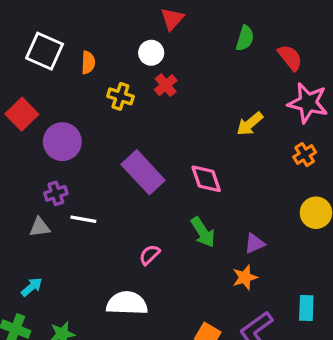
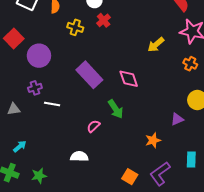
orange cross: (305, 155) -> (190, 64), turned -32
gray triangle: (40, 227) -> (14, 109), moved
green arrow: (203, 232) -> (116, 109), moved
purple triangle: (255, 243) -> (177, 119), moved
white semicircle: (127, 303) -> (79, 156), size x0.7

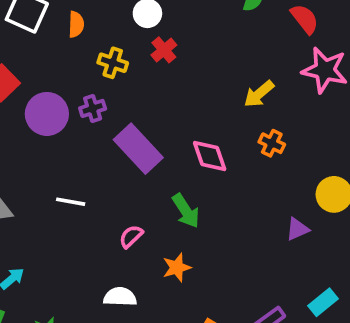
orange cross: (190, 64) -> (272, 143), moved
purple cross: (35, 88) -> (93, 108), moved
pink semicircle: (93, 126) -> (131, 236), moved
orange star: (153, 140) -> (177, 268), moved
cyan rectangle: (191, 160) -> (323, 302), turned 49

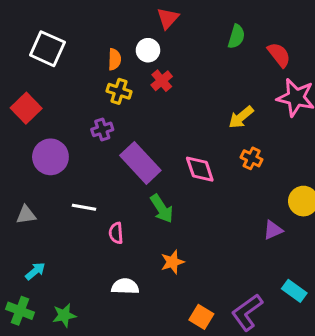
orange semicircle: (76, 24) -> (114, 59), moved
purple circle: (47, 114) -> (50, 157), moved
green arrow: (186, 211) -> (162, 209), moved
pink semicircle: (131, 236) -> (116, 233), moved, turned -50
cyan rectangle: (323, 302) -> (294, 291), turned 75

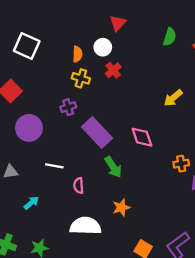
orange cross: (252, 158) -> (181, 164), moved, turned -35
cyan arrow: (35, 271) -> (31, 203), moved
white semicircle: (125, 286) -> (85, 226), size x1.5

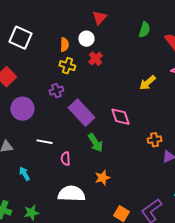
cyan arrow: (31, 203) -> (24, 174), turned -80

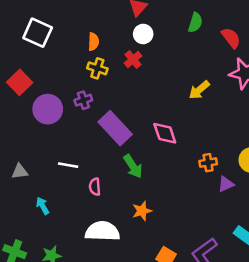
white circle: (86, 39) -> (143, 34), moved
purple circle: (22, 109) -> (48, 109), moved

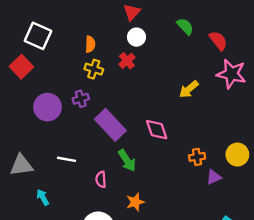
green semicircle: (195, 23) -> (185, 26), turned -60
red square: (20, 82) -> (21, 67), moved
gray triangle: (20, 171) -> (21, 165), size x1.5
pink semicircle: (95, 187) -> (101, 179), moved

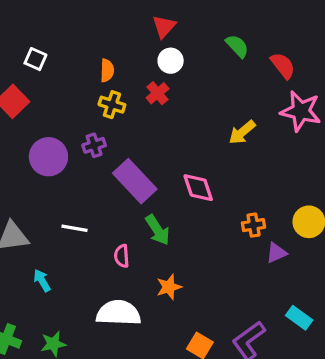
white square: (38, 36) -> (35, 59), size x0.6

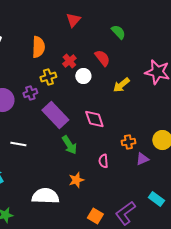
white circle: (171, 61) -> (83, 76), moved
red semicircle: (283, 66) -> (102, 58), moved
orange semicircle: (107, 70) -> (38, 47), size x1.5
yellow cross: (112, 105) -> (48, 77), moved, turned -35
pink semicircle: (122, 256) -> (103, 161), moved

